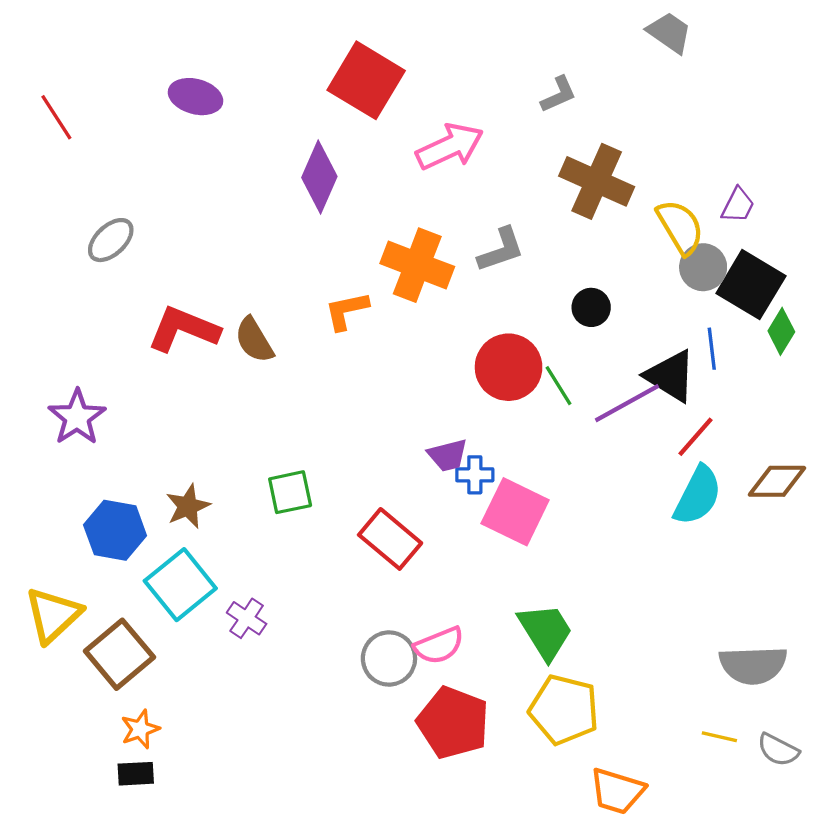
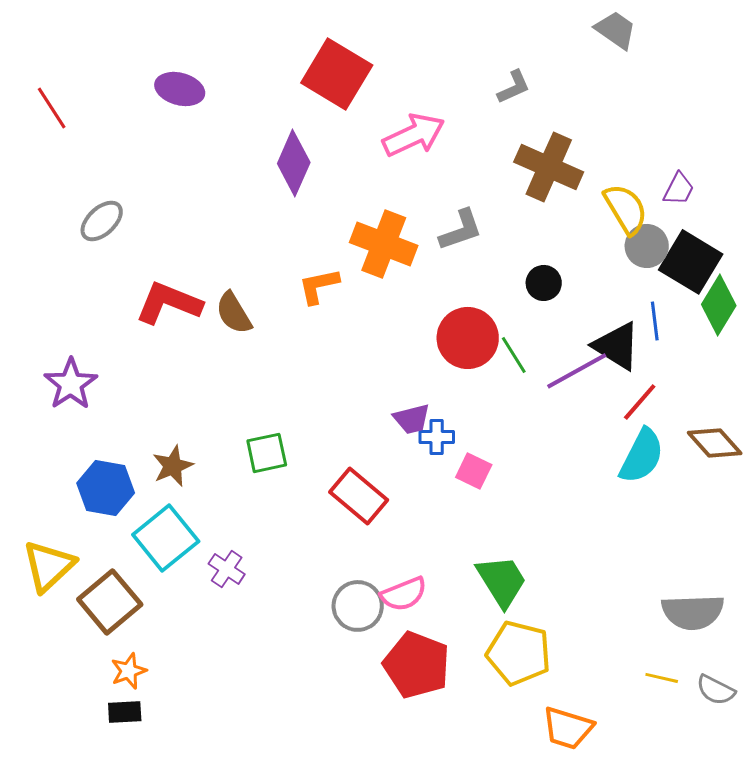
green diamond: (781, 331) -> (719, 305), size x1.4
brown diamond: (777, 481) -> (715, 443), turned 48
pink square: (515, 512) -> (474, 471), size x0.6

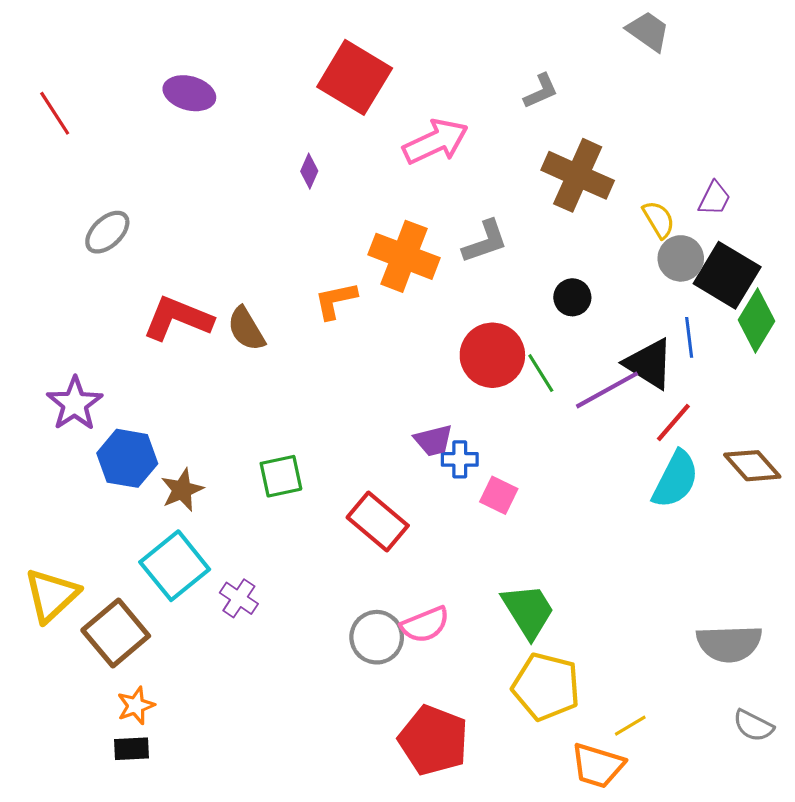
purple diamond: (294, 163) -> (309, 171), size x0.5
yellow semicircle: (626, 209) -> (659, 219), size x0.7
blue hexagon: (106, 488) -> (127, 458), moved
red pentagon: (417, 665) -> (433, 740), moved
yellow line: (662, 678) -> (630, 726), moved, turned -44

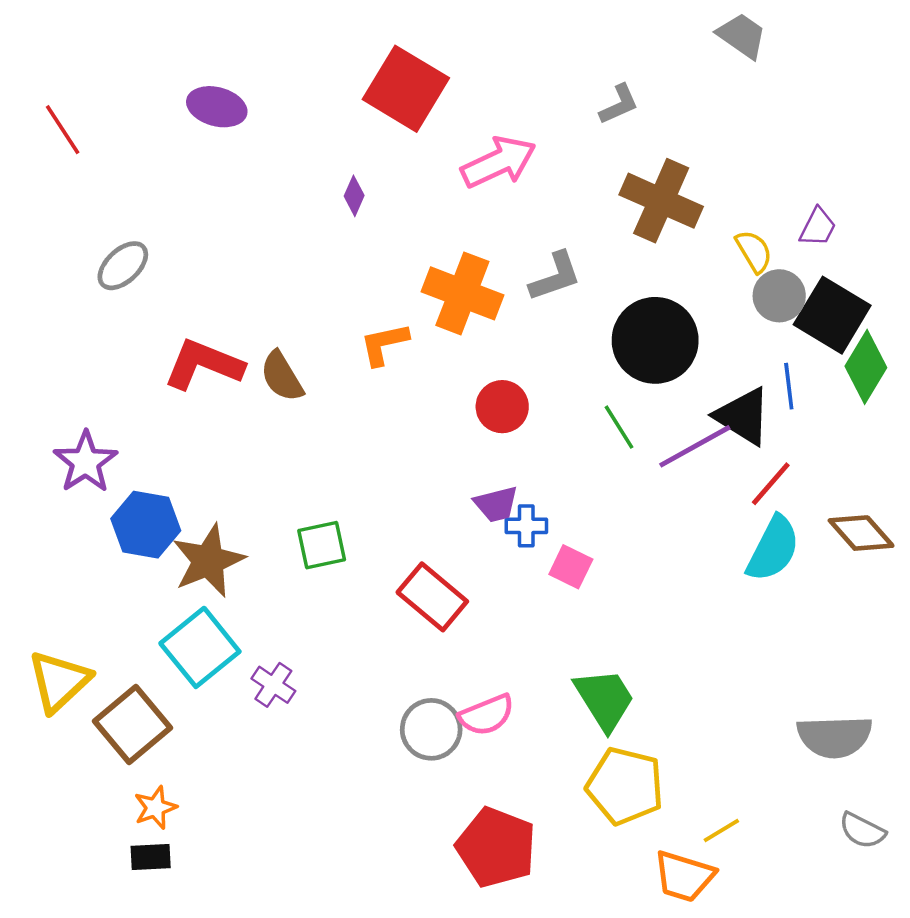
black circle: (572, 297) -> (655, 340), size x2.0
red circle: (492, 355) -> (502, 407), moved, size x0.7
brown star: (182, 490) -> (208, 561), size x1.5

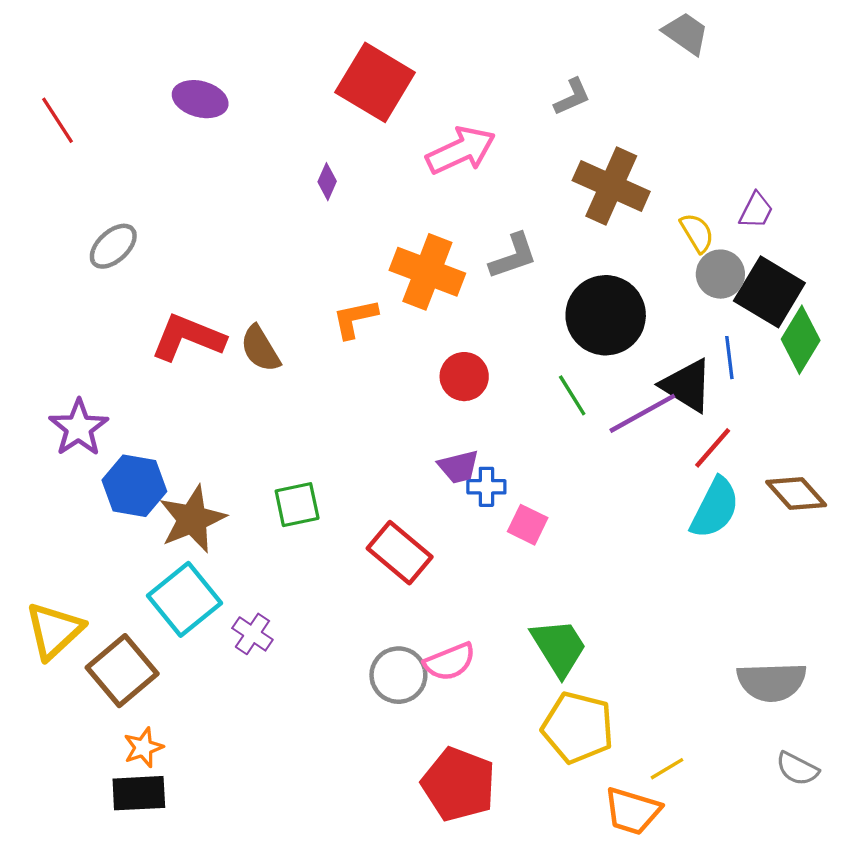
black rectangle: (151, 857) -> (139, 793), size x1.4

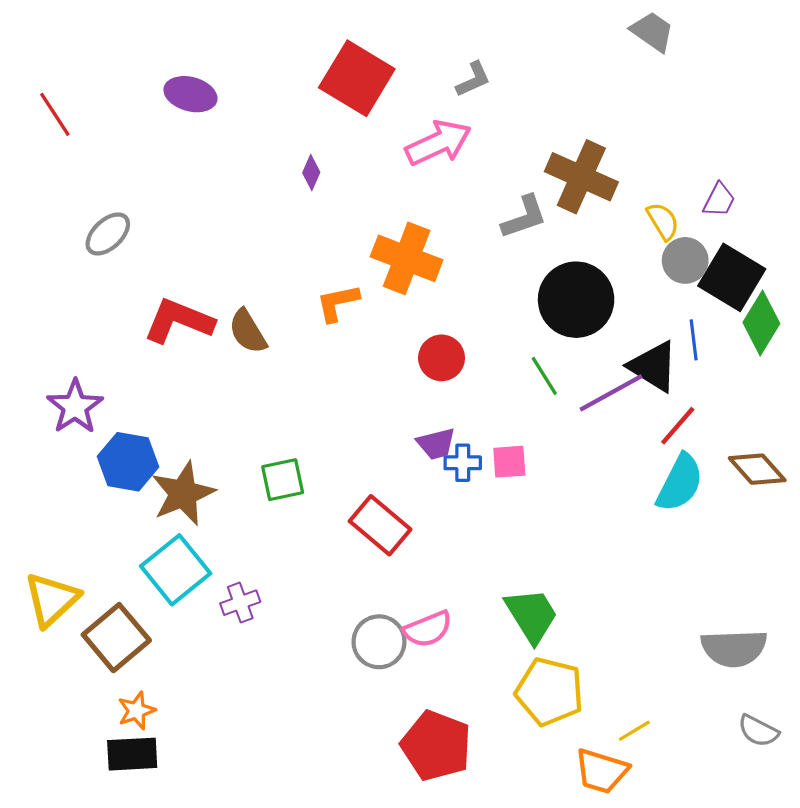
gray L-shape: (572, 97) -> (473, 79), moved
gray L-shape: (513, 256) -> (524, 217), moved
pink square: (528, 525) -> (509, 462), moved, turned -30
purple cross: (252, 634) -> (240, 603), turned 36

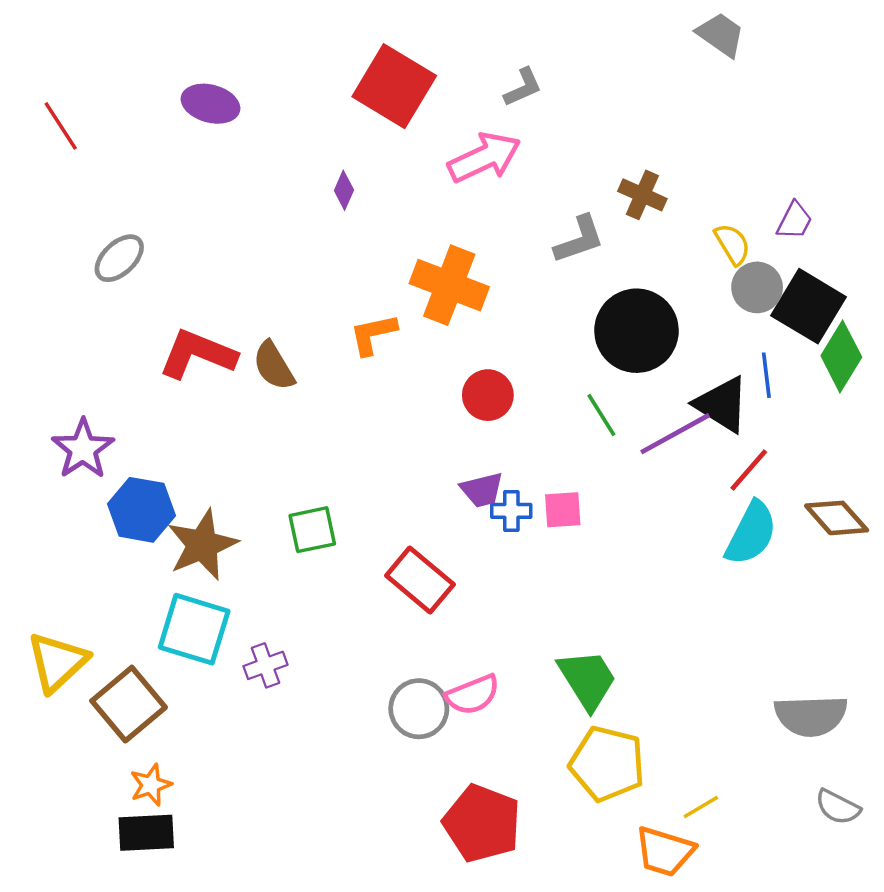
brown cross: (581, 177) -> (642, 195), size x0.6
cyan square: (176, 570) -> (194, 629), turned -34

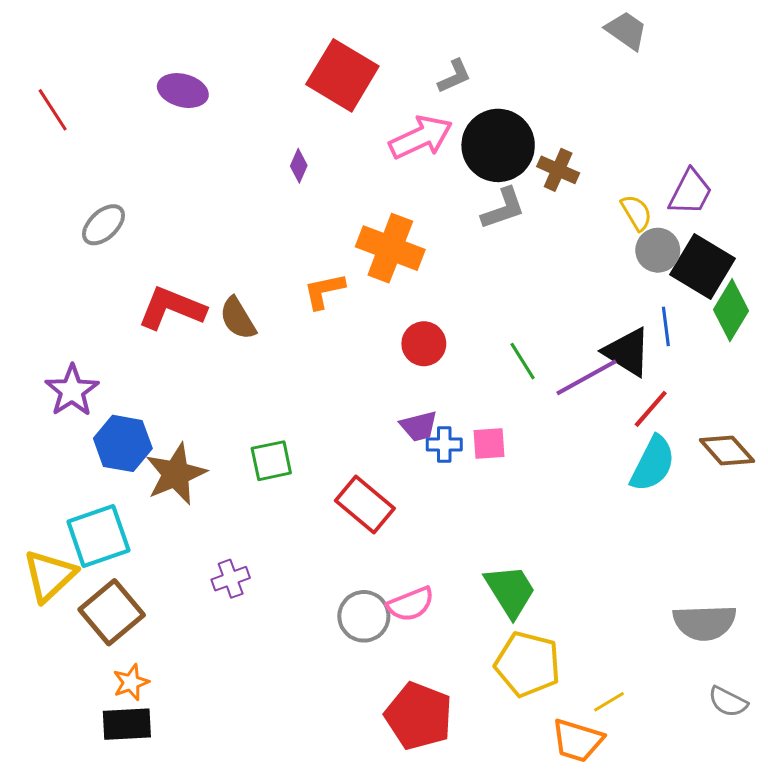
purple trapezoid: (794, 221) -> (690, 192), size x1.4
black circle: (636, 331) -> (498, 145), moved
cyan square: (194, 629) -> (98, 536), moved, turned -36

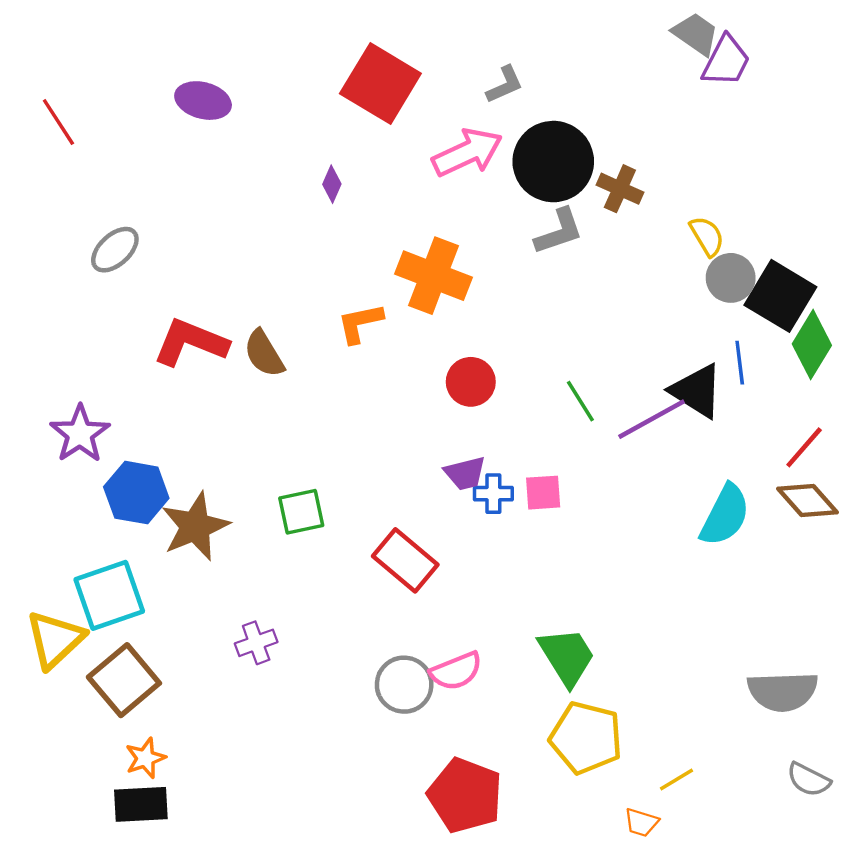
purple trapezoid: (690, 192) -> (726, 61), moved
red line: (651, 409) -> (804, 447), moved
orange trapezoid: (577, 740) -> (641, 822), size x0.6

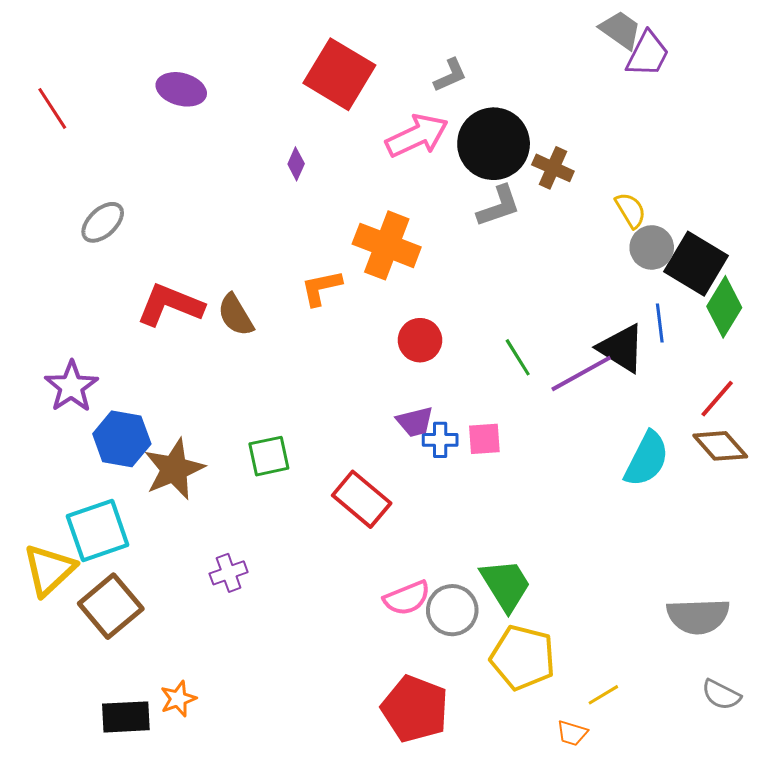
gray circle: (404, 685) -> (452, 610), moved
orange star: (145, 758) -> (178, 699), moved

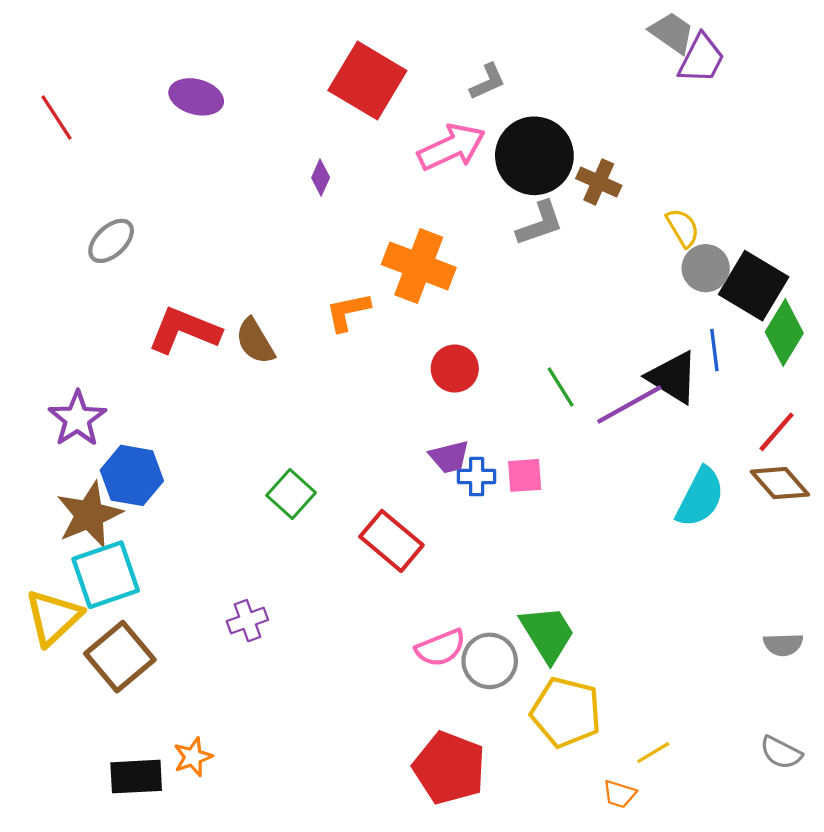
green square: (269, 456) -> (291, 494), turned -36
brown star: (174, 469) -> (89, 515), moved
gray semicircle: (698, 616) -> (783, 645), moved, size x0.6

